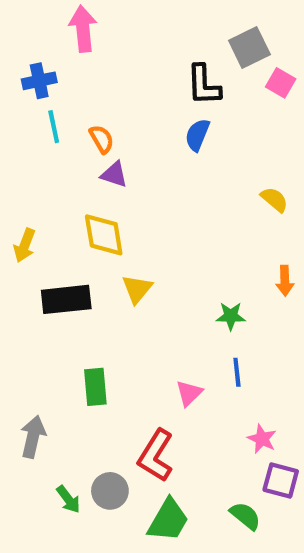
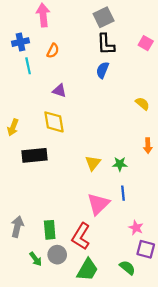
gray square: (249, 48) -> (104, 17), moved
orange semicircle: (102, 139) -> (53, 51), moved, turned 56
yellow triangle: (137, 289) -> (93, 163), moved
green rectangle: (95, 387) -> (50, 230), moved
pink triangle: (189, 393) -> (98, 204), size x1.6

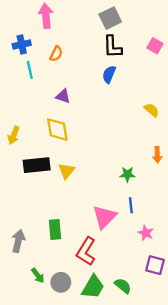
yellow triangle: (93, 163) -> (67, 171), moved
pink star: (136, 228) -> (146, 233), moved
green rectangle: (50, 230) -> (55, 229), moved
gray circle: (57, 255) -> (61, 282), moved
green semicircle: (127, 268) -> (123, 286), moved

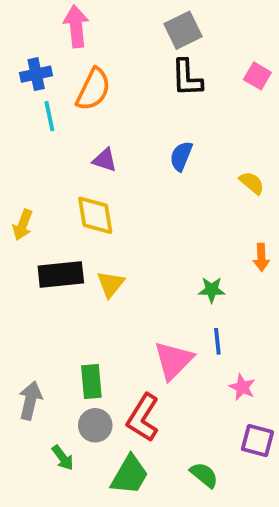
orange semicircle: (56, 54) -> (93, 89), size x1.6
blue semicircle: (109, 74) -> (181, 156), moved
gray circle: (61, 282) -> (95, 425), moved
green trapezoid: (93, 287) -> (130, 475), moved

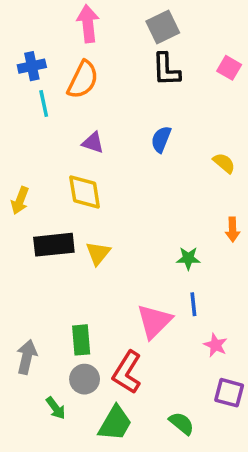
pink arrow: (76, 26) -> (88, 24), moved

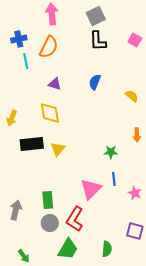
pink star: (216, 345) -> (135, 193), moved
green arrow: (56, 408) -> (24, 256), moved
green semicircle: (181, 423) -> (107, 249), turned 56

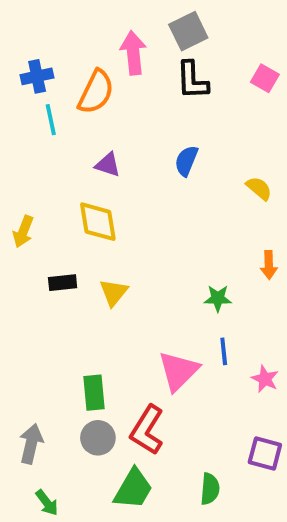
pink arrow: (52, 14) -> (133, 53), moved
black rectangle: (32, 144) -> (63, 283), size x0.6
gray arrow: (16, 210) -> (31, 444), moved

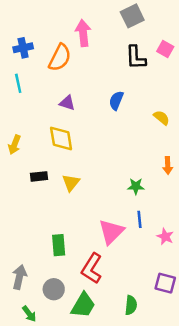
gray square: (188, 31) -> (132, 16), moved
black L-shape: (192, 80) -> (136, 58), moved
cyan line: (51, 120) -> (18, 83), moved
gray circle: (98, 438) -> (54, 289), moved

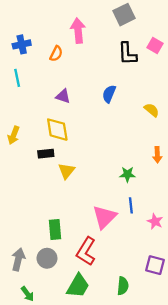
orange semicircle: (60, 58) -> (56, 54), size x0.6
black rectangle: (39, 176) -> (46, 154), moved
gray circle: (54, 289) -> (47, 258), moved

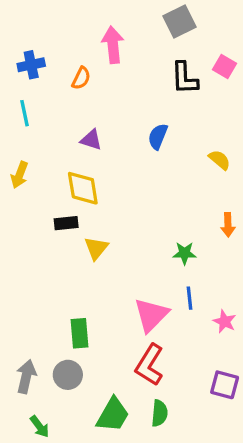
yellow arrow: (14, 135) -> (19, 175), moved
red L-shape: (86, 251) -> (150, 365), moved
green semicircle: (123, 286) -> (160, 413), moved

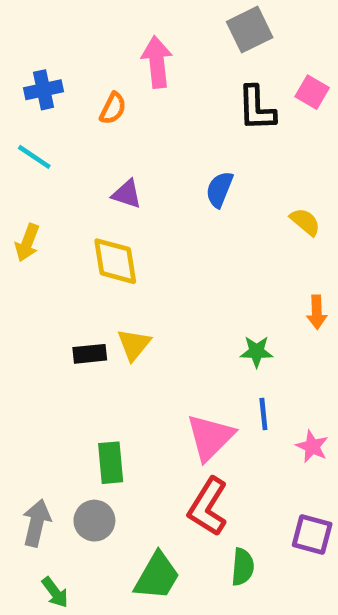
cyan line: (24, 113) -> (34, 157), turned -44
black rectangle: (66, 223) -> (90, 354), moved
green semicircle: (160, 413) -> (243, 567), moved

